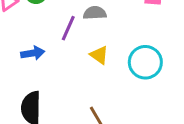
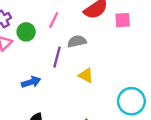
cyan circle: (145, 62) -> (131, 101), moved

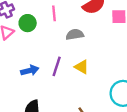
pink line: (54, 20) -> (54, 13), turned -35
purple line: (57, 57) -> (57, 66), moved

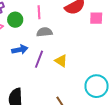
gray semicircle: (75, 34) -> (44, 32), moved
blue arrow: (30, 70) -> (20, 50), moved

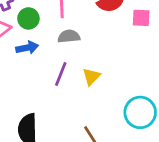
blue arrow: (20, 50) -> (27, 48), moved
yellow triangle: (61, 61) -> (91, 77), turned 40

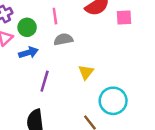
purple line: (61, 74) -> (45, 81), moved
cyan circle: (140, 112) -> (113, 101), moved

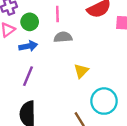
purple line: (45, 81) -> (28, 76), moved

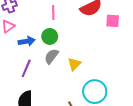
green circle: (30, 22) -> (50, 36), moved
gray semicircle: (63, 37) -> (51, 56), moved, turned -49

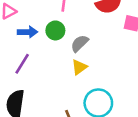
gray semicircle: (51, 56) -> (80, 43), moved

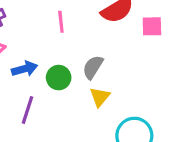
green circle: (55, 30) -> (59, 78), moved

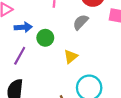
gray semicircle: (93, 67) -> (81, 22), moved

